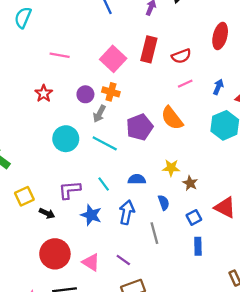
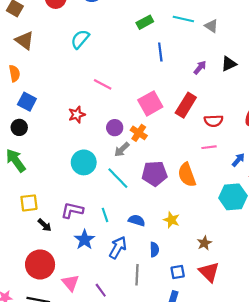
brown star: (190, 183) -> (204, 243), moved

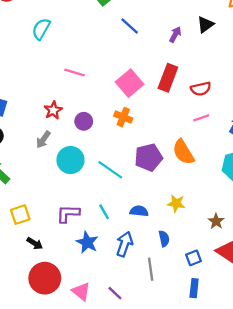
blue line: (160, 52) -> (130, 26), turned -30
purple circle: (115, 128) -> (84, 121), moved
gray arrow: (122, 149) -> (43, 140), moved
black arrow: (45, 225) -> (35, 243), moved

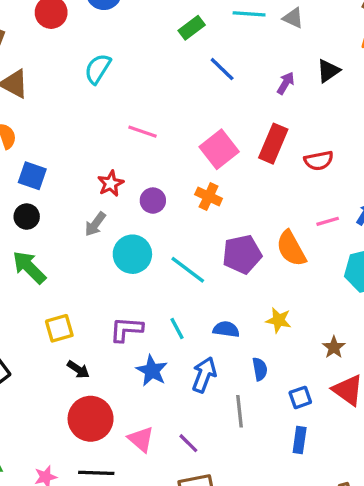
pink line: (201, 118) -> (328, 221), moved

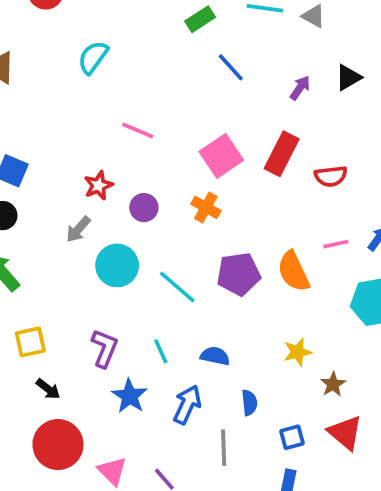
yellow star: (279, 320) -> (297, 352), moved, turned -30
purple L-shape: (126, 329) -> (105, 348), turned 104

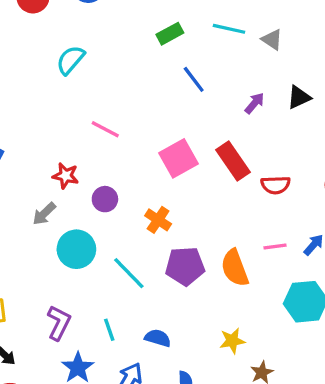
red rectangle: (282, 154) -> (233, 161), turned -66
red star: (98, 185) -> (66, 176), turned 30
orange cross: (206, 207) -> (158, 220), moved

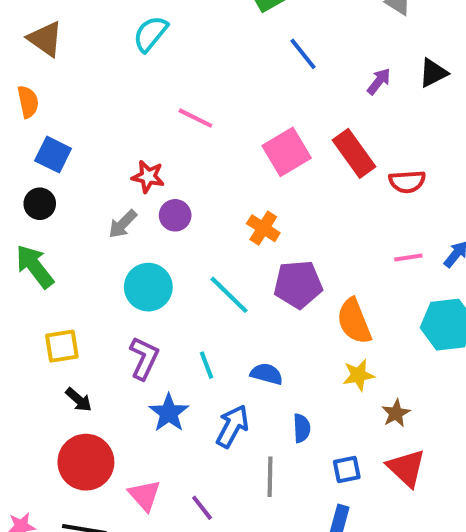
purple circle: (105, 199) -> (175, 215), moved
cyan circle: (76, 249) -> (148, 287), moved
orange semicircle: (235, 268) -> (354, 321), moved

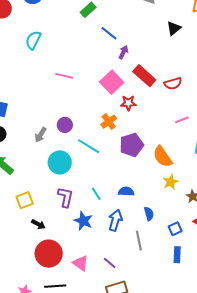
purple arrow: (379, 81) -> (123, 52), moved
red star: (148, 177) -> (128, 103), moved
orange cross: (263, 228) -> (109, 122), turned 35
cyan line: (229, 295) -> (89, 146), moved

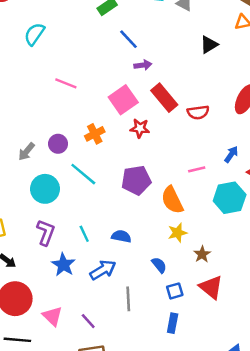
purple arrow: (123, 52) -> (143, 65), turned 48
pink line: (182, 120) -> (197, 169), moved
orange cross: (109, 122) -> (95, 134), moved
blue semicircle: (149, 214) -> (159, 265), moved, turned -32
blue arrow: (115, 220) -> (103, 270), turned 35

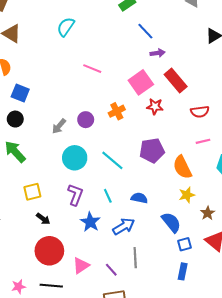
red semicircle: (198, 112) -> (200, 112), moved
cyan line: (83, 174) -> (112, 160), moved
blue semicircle: (159, 265) -> (171, 222), size x1.5
gray line: (128, 299) -> (135, 258), moved
pink triangle: (52, 316) -> (81, 266), turned 42

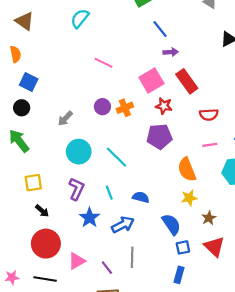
purple circle: (86, 120) -> (102, 107), moved
purple pentagon: (152, 150) -> (159, 136), moved

